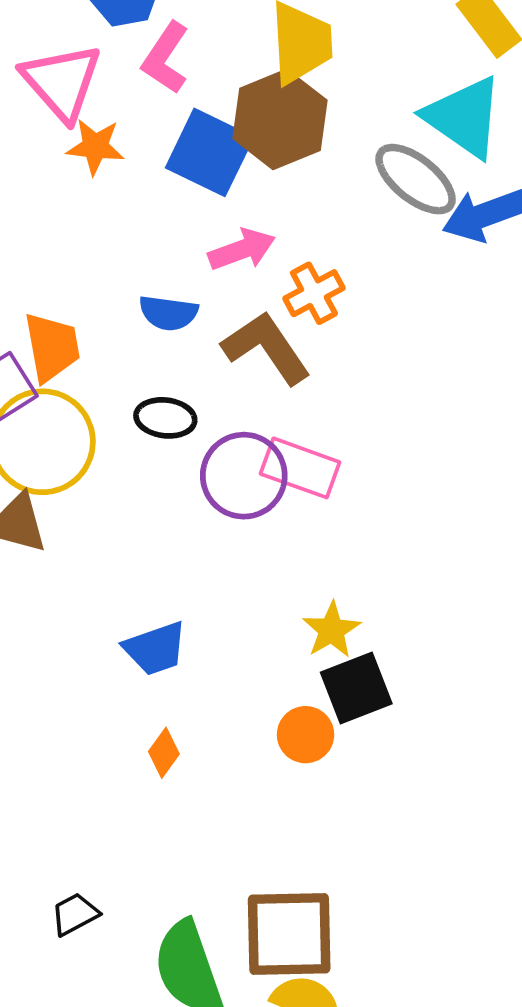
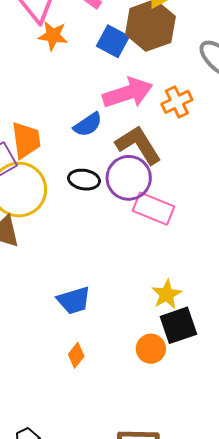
blue square: (210, 152) -> (113, 41), size x0.7
pink arrow: (242, 250) -> (128, 93), size x1.4
orange cross: (314, 293) -> (177, 102), moved
blue semicircle: (168, 313) -> (88, 125), turned -44
purple circle: (244, 476) -> (129, 178), moved

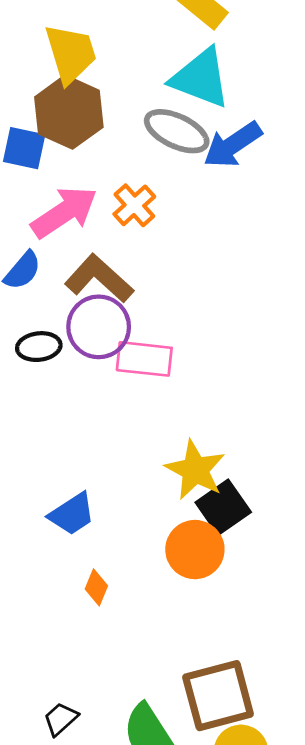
yellow star: (167, 294) -> (195, 470), size x1.4
orange circle: (151, 349) -> (195, 550), size x1.4

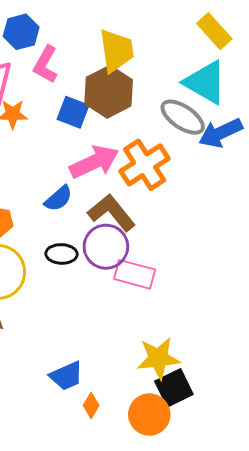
orange cross: (134, 205) -> (145, 165), size x1.6
yellow star: (195, 470) -> (158, 358), turned 30
orange diamond: (96, 587) -> (91, 405), moved

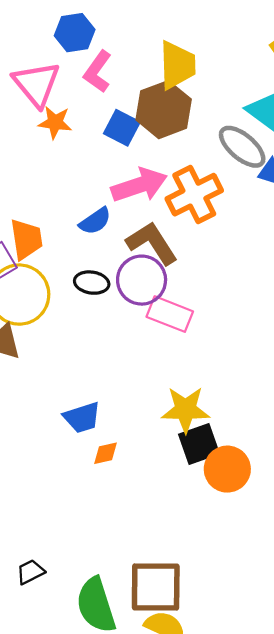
orange diamond: (91, 405) -> (106, 453), turned 40
orange circle: (149, 415) -> (227, 469), moved

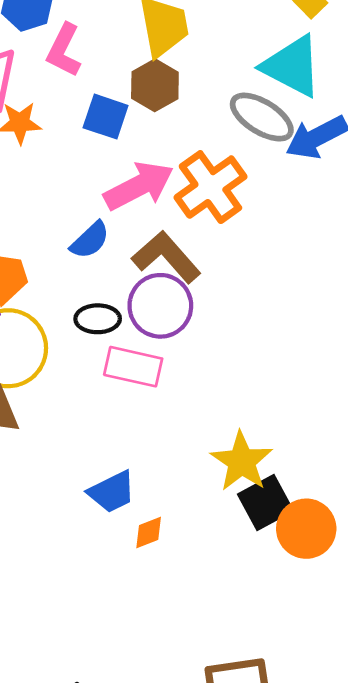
brown hexagon: (164, 110) -> (155, 85), size x0.7
pink rectangle: (170, 314) -> (133, 367), moved
yellow star: (185, 410) -> (242, 461), turned -30

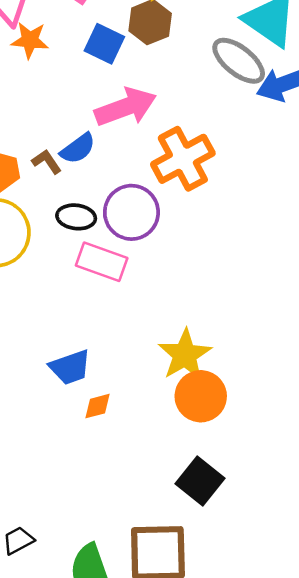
orange cross: (210, 187) -> (183, 159), moved
brown L-shape: (166, 257) -> (47, 162), moved, size x0.5
black square: (265, 502) -> (200, 481), moved, turned -30
orange circle: (306, 529) -> (201, 396), moved

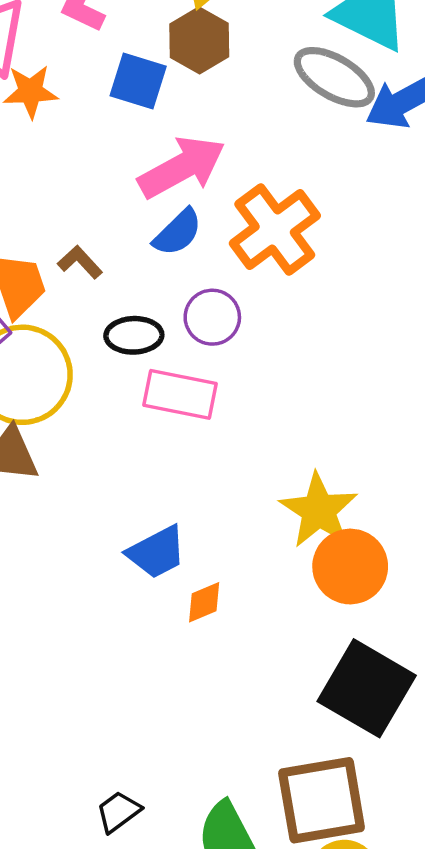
blue semicircle: (78, 148) -> (178, 232), moved
purple circle: (131, 212) -> (212, 317), size x0.7
black square: (200, 481) -> (367, 688), size x1.4

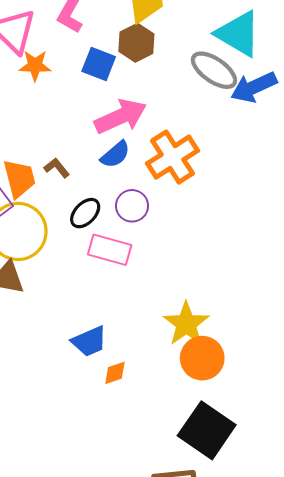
black ellipse: (134, 335) -> (85, 213), turned -48

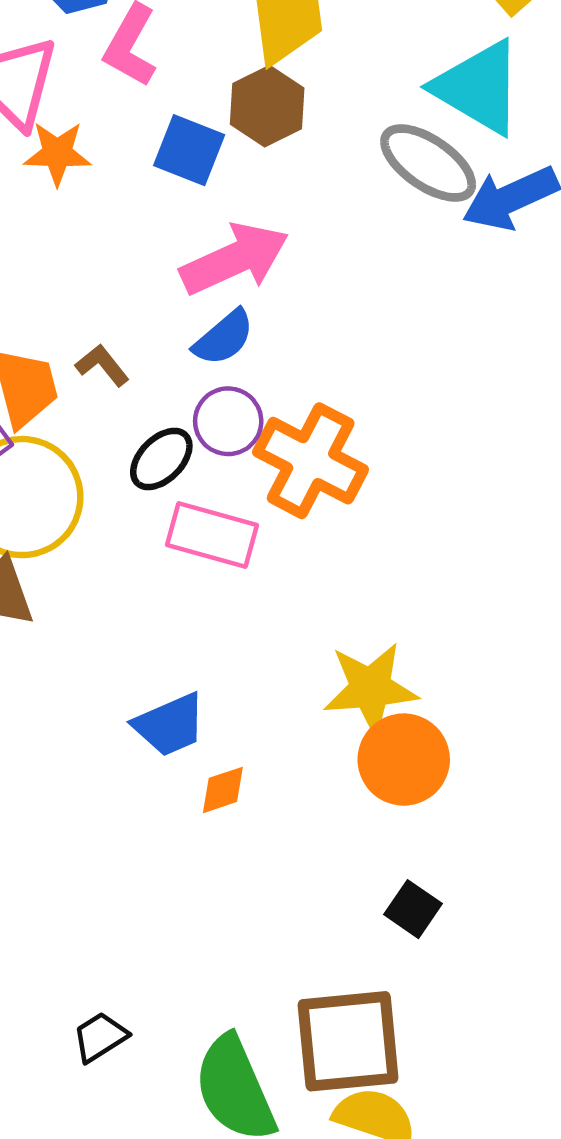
orange cross: (173, 157) -> (311, 461), moved, turned -30
purple circle: (132, 206) -> (228, 421), moved
yellow star: (186, 324) -> (370, 688), turned 30
black square: (207, 430) -> (413, 909), size x0.5

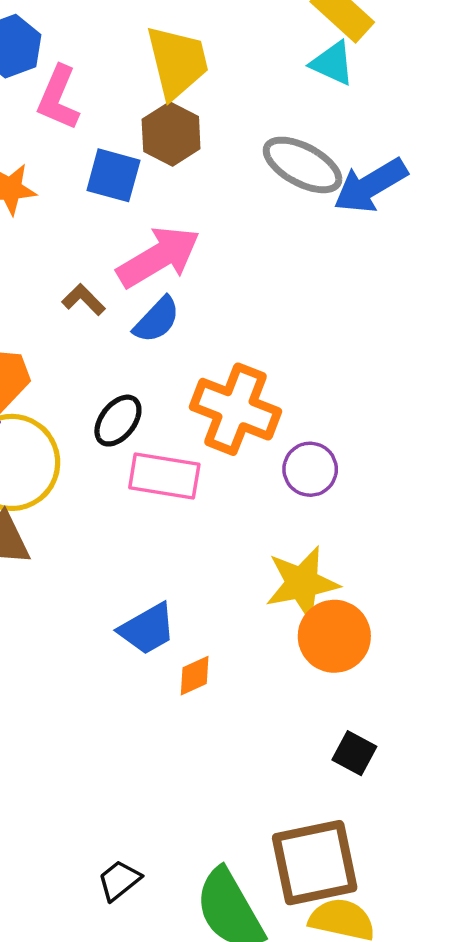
cyan triangle: (478, 88) -> (332, 63), moved, size x0.6
brown L-shape: (102, 365) -> (84, 300), moved
purple circle: (228, 421) -> (310, 469), moved

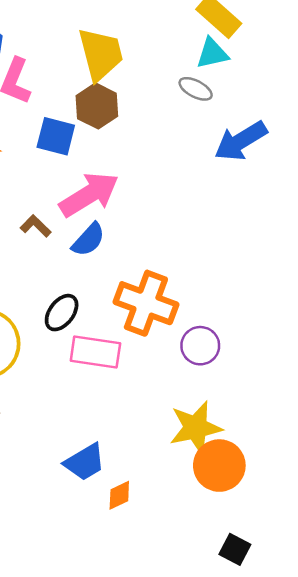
cyan triangle: (332, 63) -> (212, 53), turned -36
gray ellipse: (303, 165) -> (196, 89), moved, size x0.6

